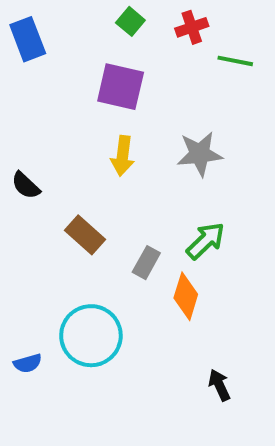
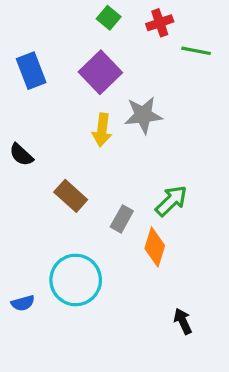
blue rectangle: (28, 39) -> (31, 71), moved
purple square: (121, 87) -> (100, 72), turned 33
gray star: (200, 154) -> (143, 115), moved

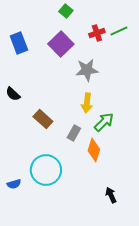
red cross: (160, 23) -> (97, 33), moved
green line: (196, 51) -> (119, 31), turned -36
yellow arrow: (102, 130) -> (87, 103), moved

